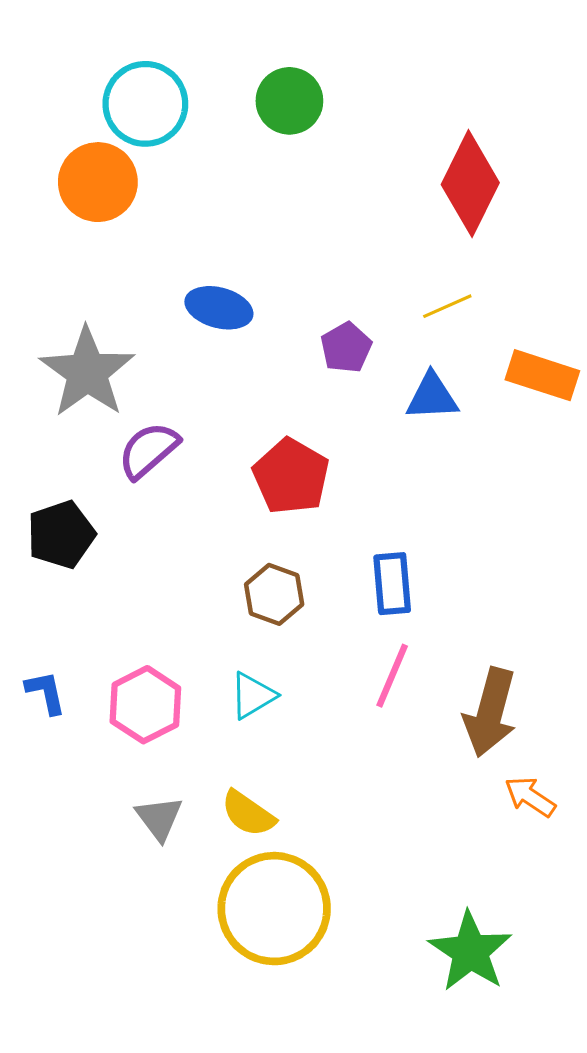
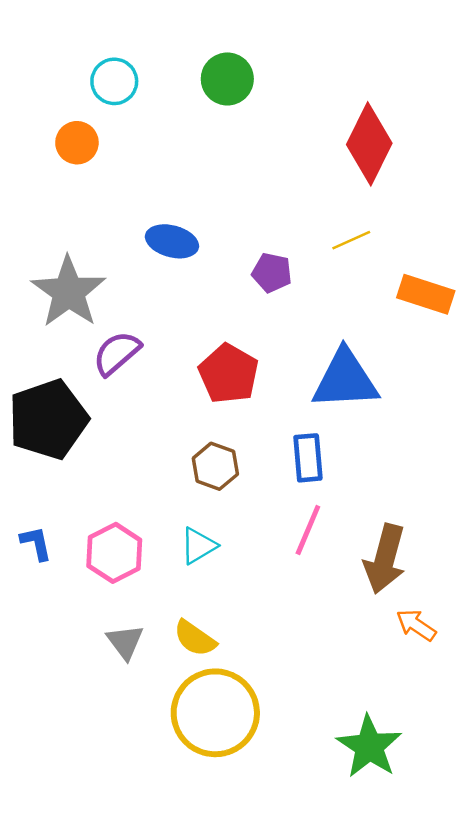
cyan circle: (145, 104) -> (114, 81), size x0.7
orange circle: (98, 182) -> (77, 143), size x0.7
purple pentagon: (346, 348) -> (272, 273), turned -30
blue triangle: (432, 397) -> (345, 380), moved, size x1.6
black pentagon: (61, 535) -> (48, 419), size x1.5

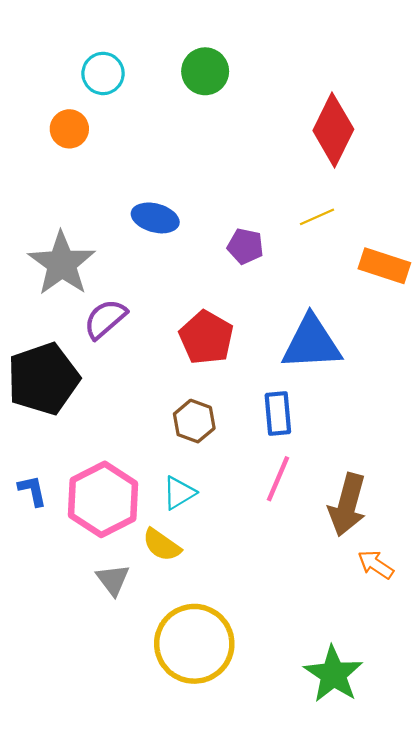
pink hexagon: (114, 553) -> (103, 499), size x1.4
yellow semicircle: (195, 638) -> (162, 545), moved

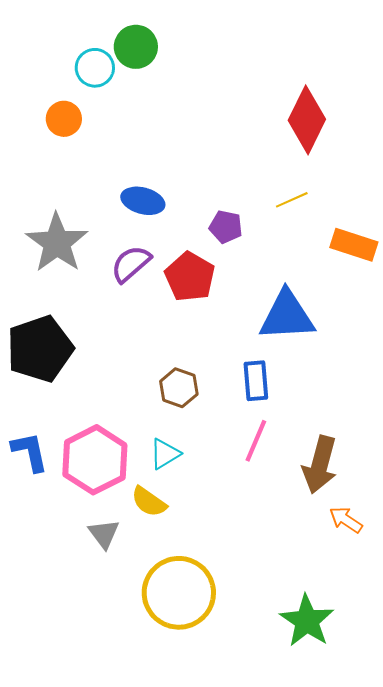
green circle: (205, 71) -> (136, 47), moved
purple semicircle: (105, 319) -> (131, 264), moved
red pentagon: (206, 337) -> (190, 277), moved
blue L-shape: (32, 491) -> (30, 452), size x1.4

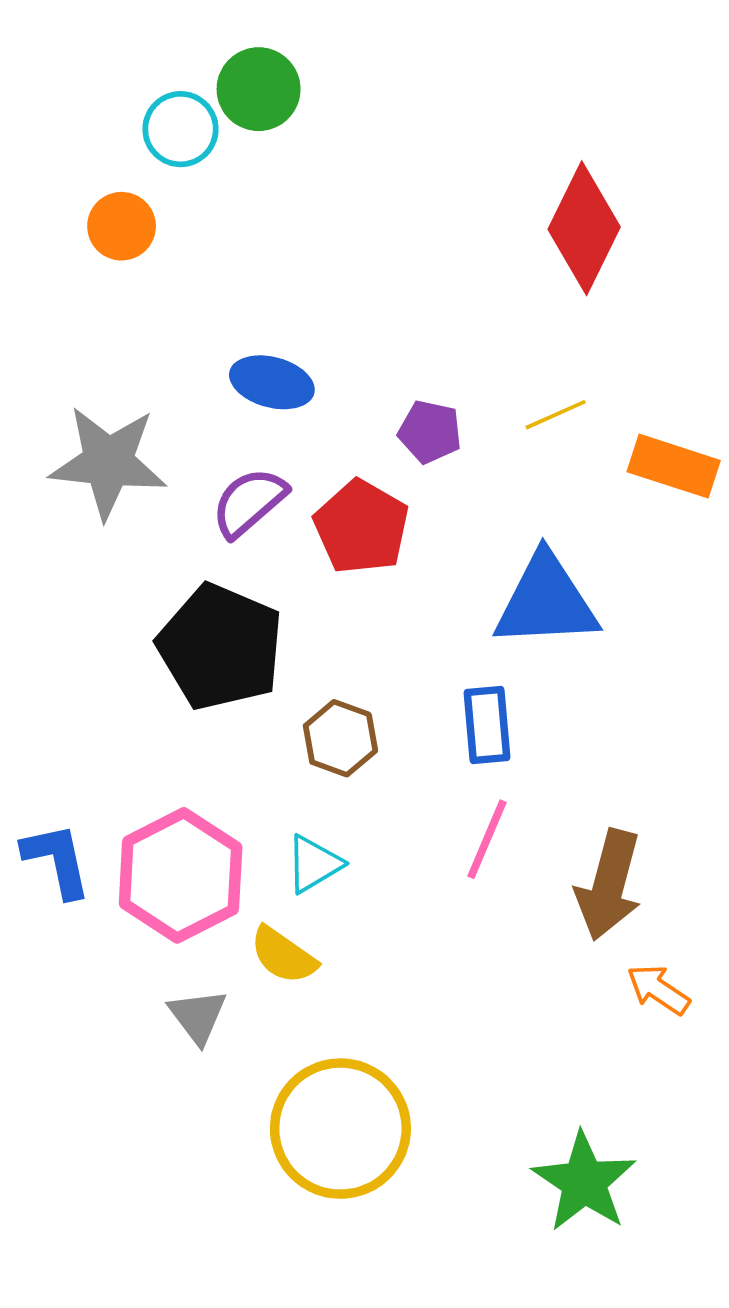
yellow line: (292, 200) -> (556, 415), moved
gray star: (57, 243) -> (108, 462), turned -30
black pentagon: (40, 349) -> (221, 647), moved, turned -30

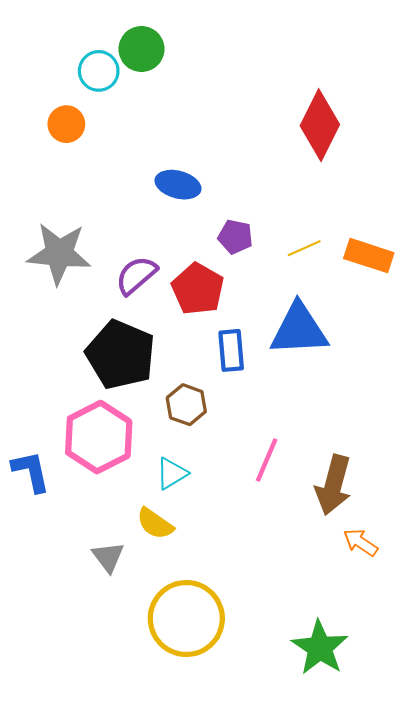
blue ellipse: (272, 382) -> (178, 185), moved
yellow line: (556, 415) -> (304, 248), moved
blue rectangle: (487, 725) -> (231, 350), moved
pink hexagon: (181, 875) -> (99, 437), moved

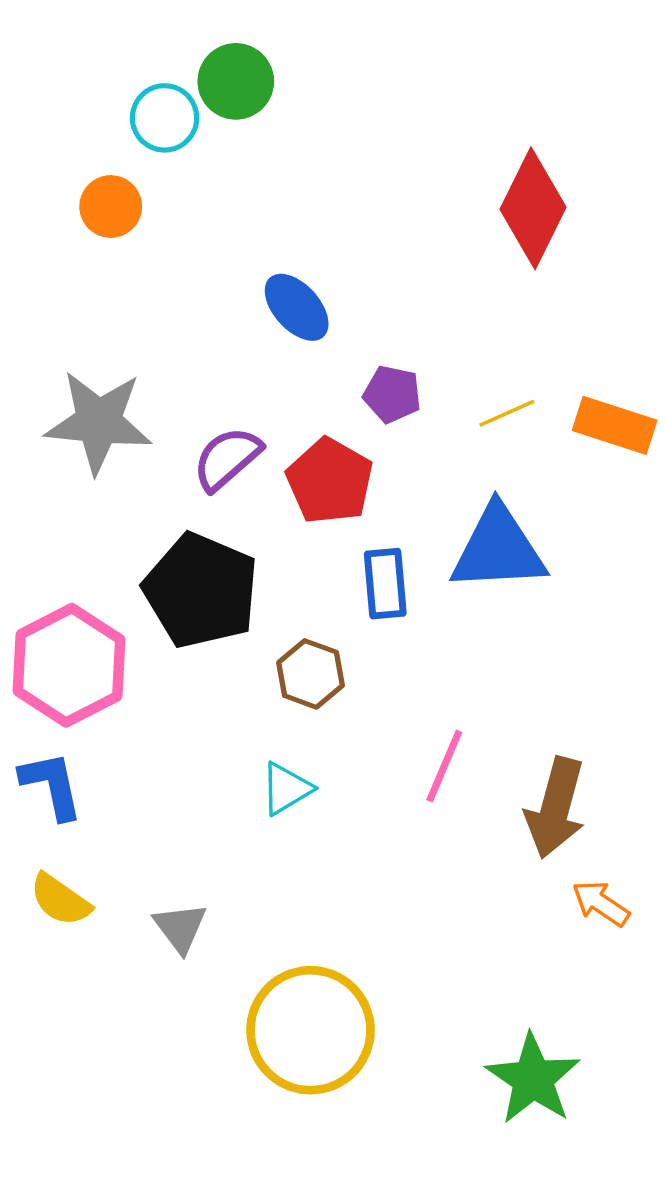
blue ellipse: (178, 185) -> (297, 307), turned 33
pink hexagon: (99, 437) -> (69, 665), moved
yellow semicircle: (155, 524) -> (60, 900), moved

